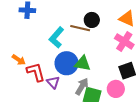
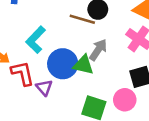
cyan L-shape: (56, 37) -> (36, 40), moved
gray arrow: (82, 86) -> (98, 50), moved

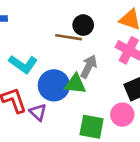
cyan L-shape: (36, 40) -> (23, 64), turned -92

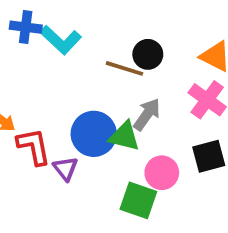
cyan L-shape: (23, 64) -> (61, 40), moved
pink circle: (122, 115) -> (162, 173), moved

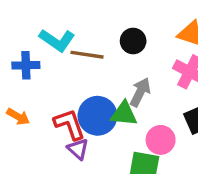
blue cross: (26, 27) -> (26, 65), moved
brown line: (124, 68) -> (87, 55), moved
red L-shape: (34, 147) -> (69, 124), moved

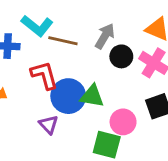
black circle: (133, 41) -> (121, 56), moved
gray arrow: (140, 92) -> (105, 36), moved
red L-shape: (69, 124) -> (44, 75), moved

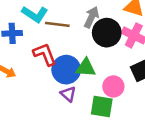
black circle: (121, 56) -> (107, 33), size x1.5
purple triangle: (49, 125) -> (68, 94), moved

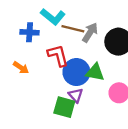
gray arrow: (91, 17) -> (90, 32), moved
green square: (102, 107) -> (64, 107), moved

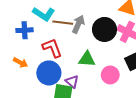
blue circle: (76, 72) -> (49, 73), moved

